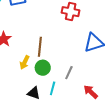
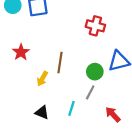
green circle: (43, 68) -> (95, 72), moved
black triangle: (34, 93) -> (42, 112), moved

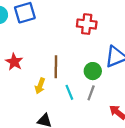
cyan line: (71, 108) -> (69, 92), moved, turned -32

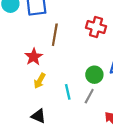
red star: (14, 62) -> (34, 57), moved
brown line: (56, 67) -> (55, 35), moved

